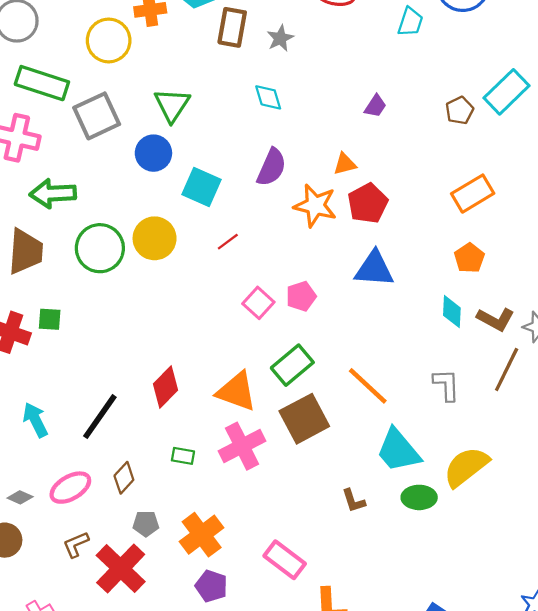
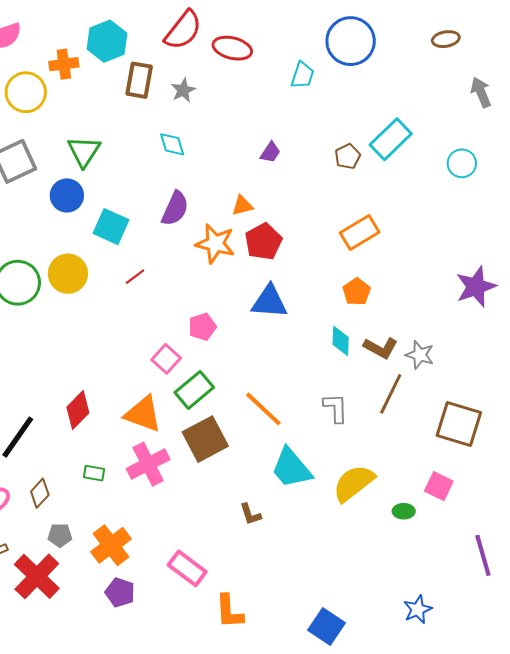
pink square: (258, 303) -> (166, 359), moved
green ellipse: (419, 497) -> (404, 511), moved, size x0.7

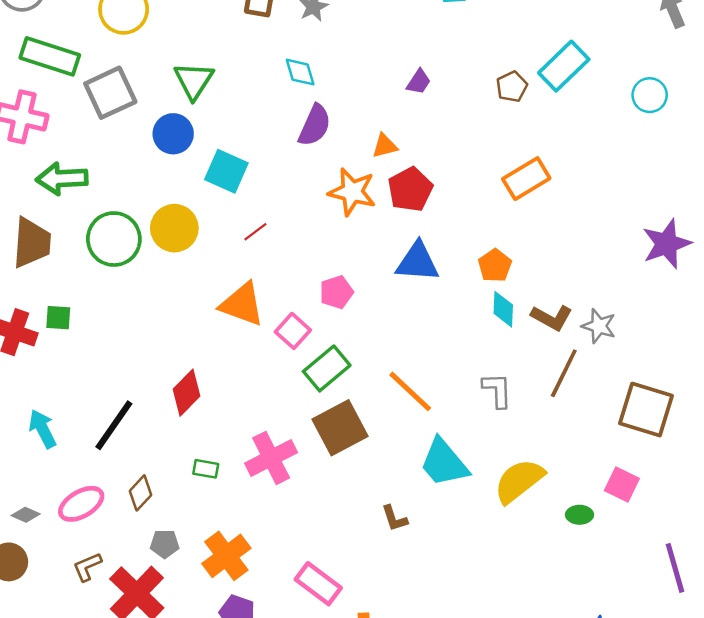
purple semicircle: (175, 208) -> (315, 125), moved
orange pentagon: (357, 292) -> (495, 266), moved
orange triangle: (143, 414) -> (242, 304), moved

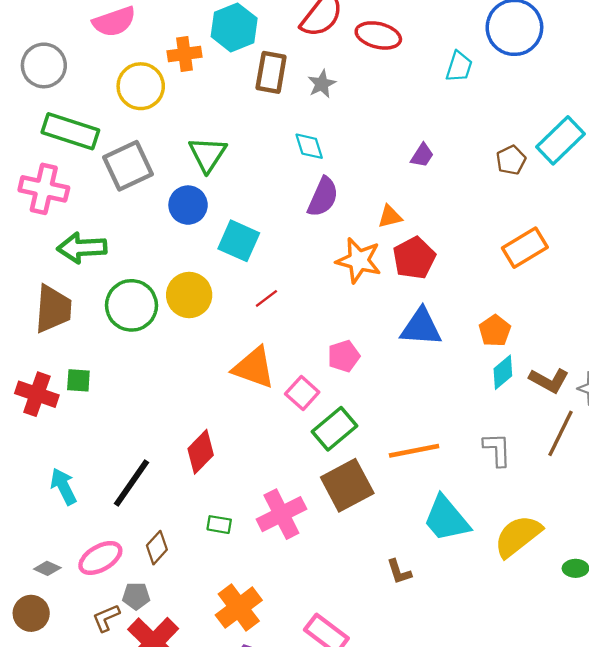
cyan diamond: (503, 309) -> (503, 372), turned 48
orange line: (410, 391) -> (414, 451), turned -54
gray pentagon: (165, 544) -> (136, 596), moved

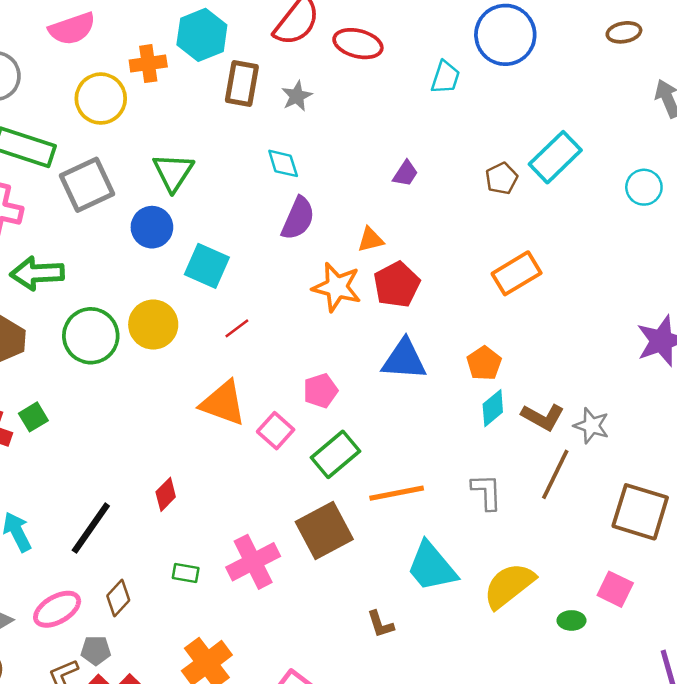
green square: (78, 380) -> (33, 417), turned -35
green rectangle: (334, 429) -> (336, 454), moved
red diamond: (201, 452) -> (166, 494), size x0.7

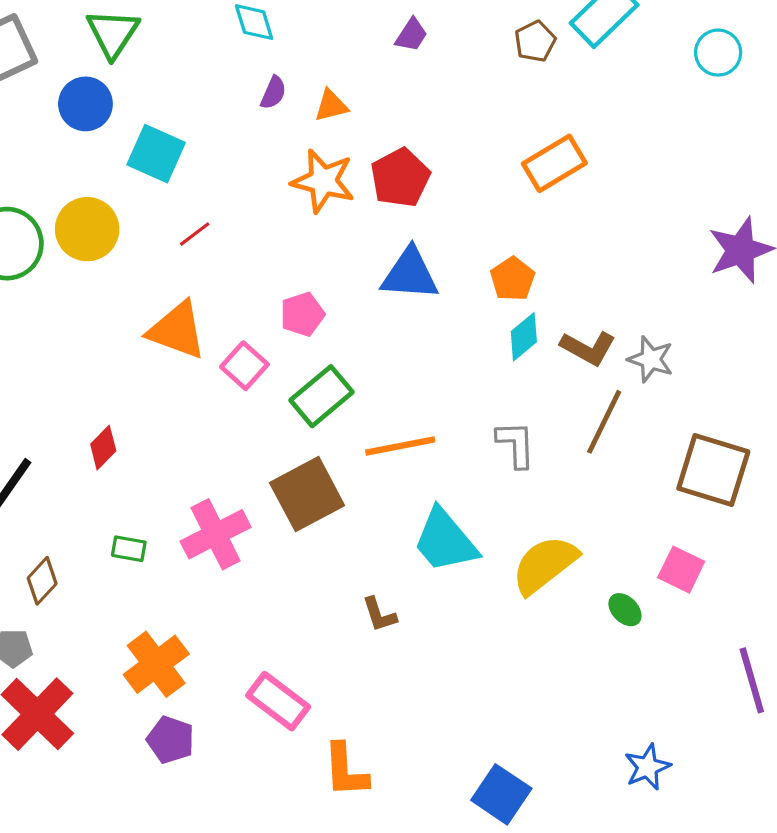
purple semicircle: (298, 218) -> (273, 93), size x0.6
orange triangle: (370, 240) -> (331, 106), moved
green ellipse: (571, 620) -> (625, 610), turned 45

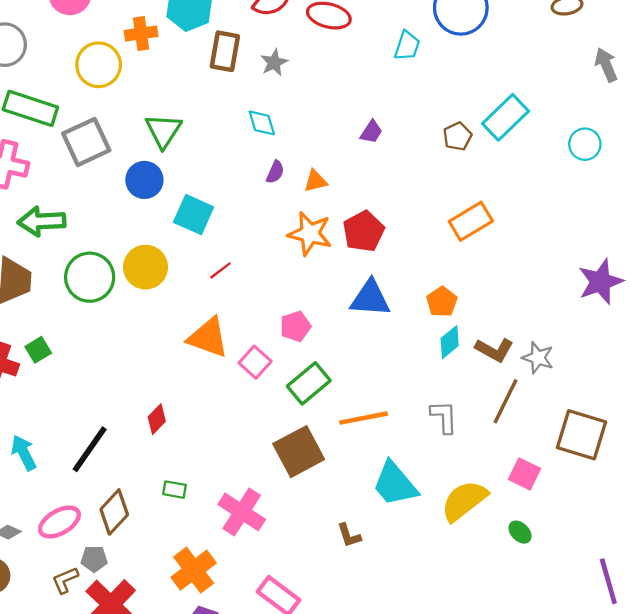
pink cross: (216, 534) -> (242, 512), moved, turned -30
pink square: (681, 570) -> (525, 474), moved
brown diamond: (42, 581) -> (114, 512), size x1.4

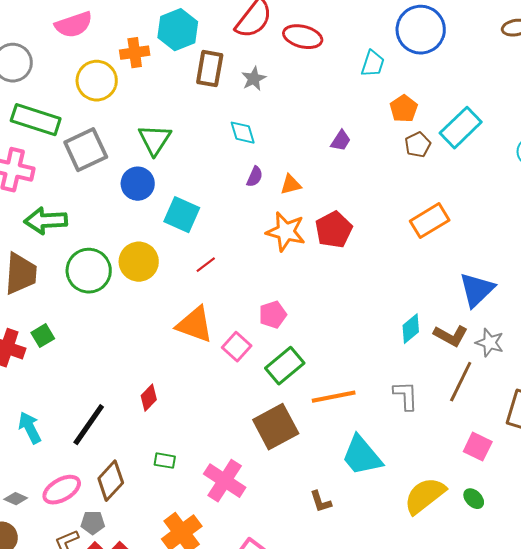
blue triangle: (370, 298) -> (477, 290), moved, turned -48
orange pentagon: (442, 302) -> (404, 109), moved
yellow semicircle: (464, 501) -> (425, 496), moved

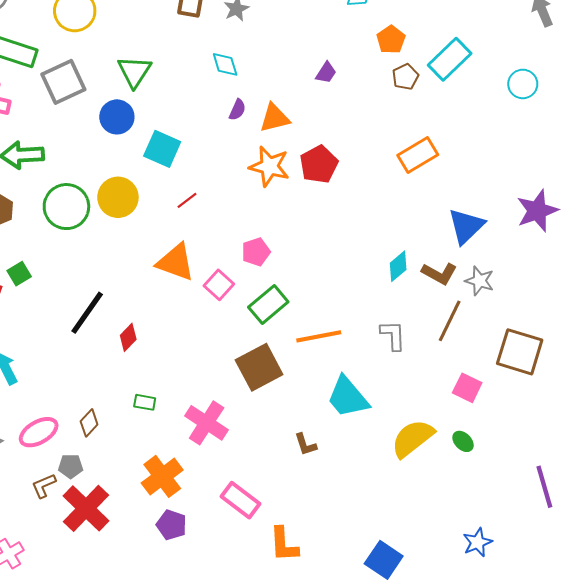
orange triangle: (291, 185) -> (275, 118), size x1.4
black line: (89, 425) -> (87, 313), moved
brown diamond: (111, 481) -> (89, 423), size x0.7

